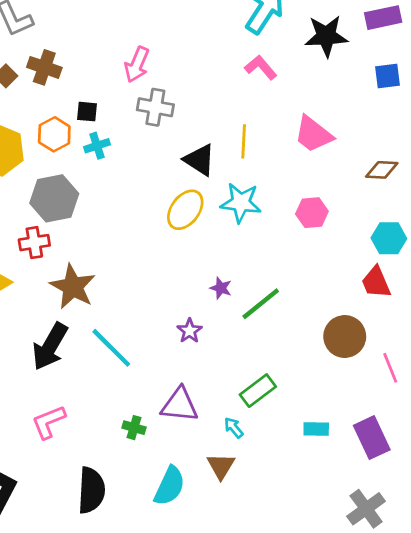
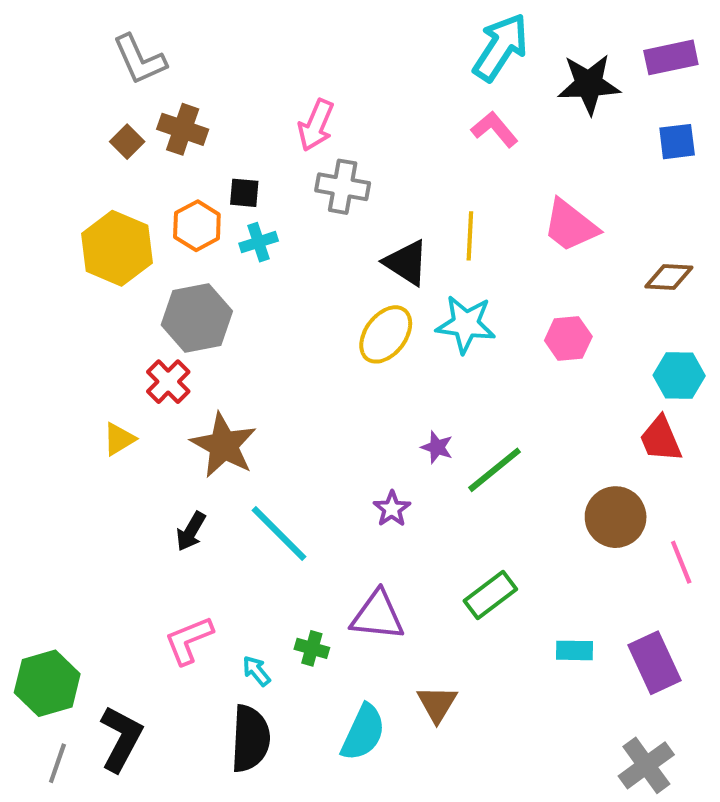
red cross: (34, 243) -> (168, 382), turned -36
black arrow: (50, 346) -> (191, 531), size x0.6
cyan arrow: (234, 428) -> (256, 671), moved

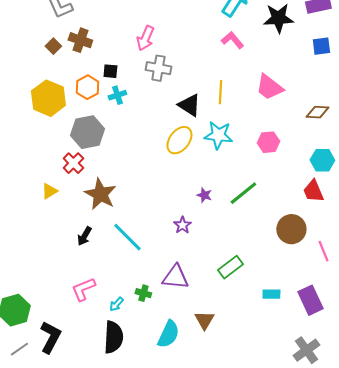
green line: (494, 470) -> (243, 193), moved
cyan arrow: (256, 671) -> (116, 304), turned -98
gray line: (57, 763) -> (19, 349), turned 36

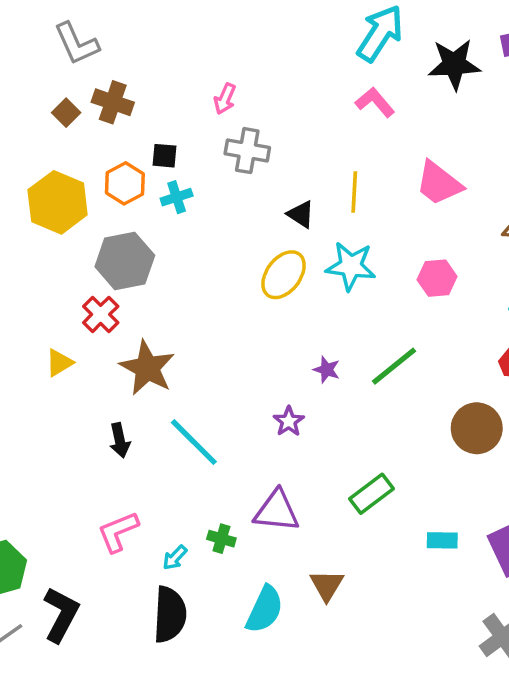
pink arrow: (145, 38) -> (225, 99), size x0.7
black triangle: (189, 105) -> (301, 214), size x0.7
black arrow: (84, 236) -> (120, 440), turned -42

